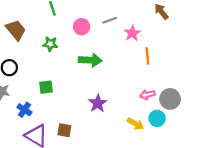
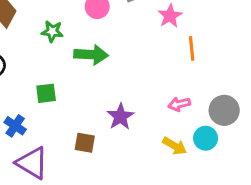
green arrow: (90, 60) -> (91, 55), moved
pink arrow: (147, 95) -> (179, 104), moved
brown square: (64, 130) -> (85, 143), moved

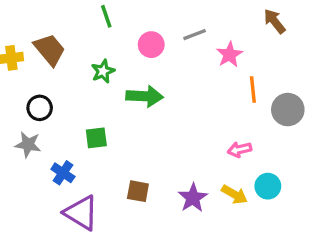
green star: (52, 31) -> (103, 71), turned -30
gray circle: (224, 110) -> (288, 110), moved
purple star: (120, 117) -> (193, 198), moved

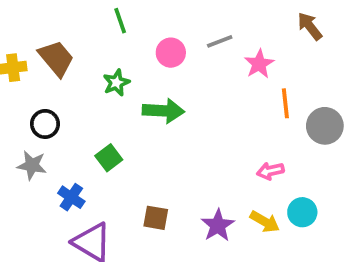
green square: (96, 138) -> (109, 158), turned -30

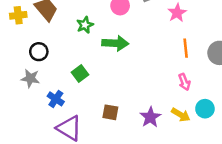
orange line: (285, 103) -> (186, 48), moved
pink arrow: (270, 171) -> (184, 82), turned -98

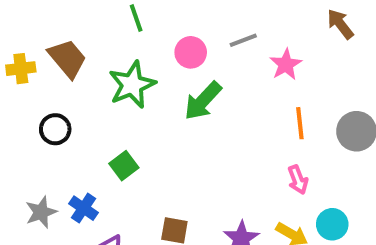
green star: (85, 25) -> (132, 85), size x1.6
green arrow: (115, 43) -> (203, 101), moved, turned 130
gray star: (30, 78) -> (41, 212), moved, turned -30

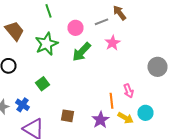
brown arrow: (340, 24) -> (120, 13), moved
pink star: (286, 65) -> (112, 43), moved
orange line: (300, 123) -> (112, 101), moved

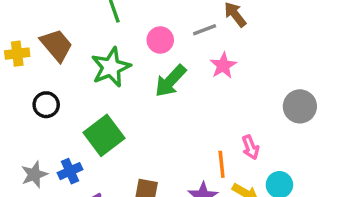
green square: (42, 84) -> (104, 135), size x1.6
blue cross: (22, 105) -> (70, 171), turned 32

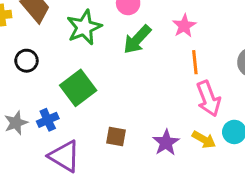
pink arrow: (250, 147) -> (208, 99), size x1.6
orange line: (222, 164) -> (195, 62), moved

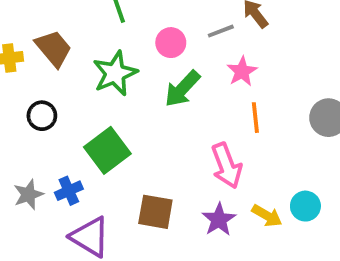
pink arrow: (208, 99) -> (227, 166), moved
brown square: (116, 136) -> (155, 212), size x1.4

